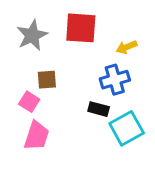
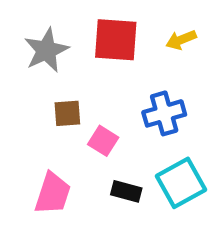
yellow arrow: (127, 47) -> (181, 40), moved
pink square: (29, 102) -> (103, 141), moved
black rectangle: (99, 109) -> (126, 191), moved

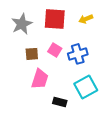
pink square: (103, 141) -> (55, 50), moved
black rectangle: (126, 191) -> (60, 102), moved
pink trapezoid: (53, 193) -> (40, 79), moved

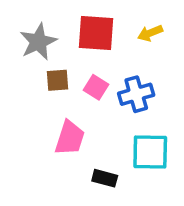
brown square: (32, 54) -> (57, 80), moved
cyan square: (86, 87) -> (150, 152), turned 30

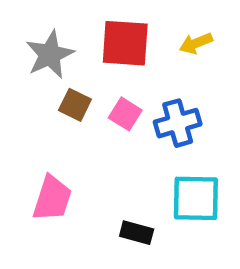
brown square: (57, 80) -> (75, 105), turned 30
pink trapezoid: (70, 138) -> (52, 198), moved

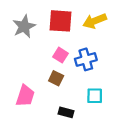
yellow arrow: (196, 43) -> (95, 21), size x1.5
brown square: (75, 105) -> (56, 78), moved
cyan square: (196, 198) -> (95, 96), size x0.7

